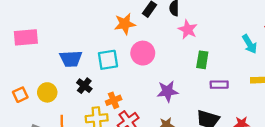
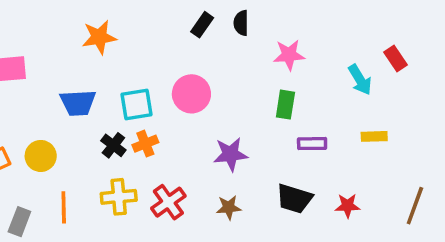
orange star: (125, 24) -> (99, 37), moved
pink star: (188, 29) -> (289, 55), moved, turned -30
black cross: (84, 86) -> (113, 145), moved
orange cross: (114, 100) -> (145, 144), moved

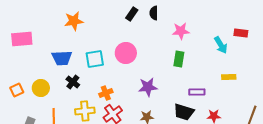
red rectangle: (395, 58) -> (241, 33), turned -48
orange cross: (145, 144) -> (106, 93), moved
purple rectangle: (312, 144) -> (197, 92), moved
black cross: (113, 145) -> (73, 82), moved

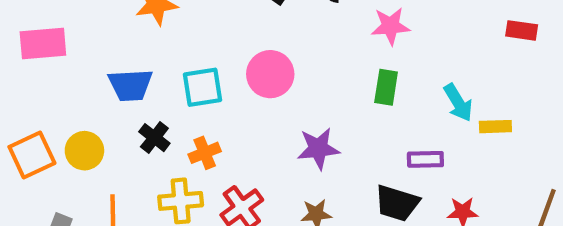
cyan arrow: (221, 45) -> (458, 103), moved
orange square: (17, 90) -> (32, 155), size x1.5
orange cross: (106, 93) -> (205, 153), moved

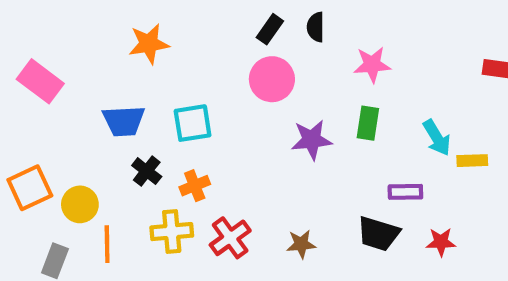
pink rectangle: (43, 44) -> (40, 81), turned 42
pink circle: (270, 74) -> (272, 79), moved
purple star: (318, 148) -> (312, 140), moved
yellow circle: (84, 151) -> (80, 204), moved

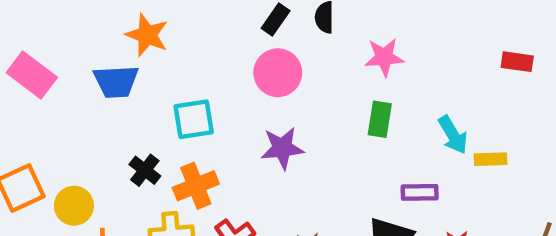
orange star: (149, 44) -> (147, 35), turned 30
blue trapezoid: (124, 121) -> (116, 82), moved
purple star: (312, 140) -> (282, 148), moved
orange cross: (195, 186) -> (196, 186), size x1.4

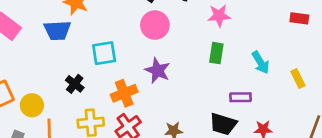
purple star: (282, 148) -> (158, 70), turned 30
yellow rectangle: (491, 159) -> (298, 79), moved, turned 66
orange cross: (196, 186) -> (124, 93), moved

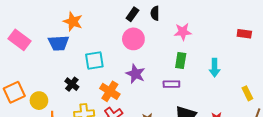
cyan arrow: (261, 62) -> (215, 68), turned 30
yellow rectangle: (298, 79) -> (247, 93), moved
orange cross: (124, 93) -> (110, 91), turned -36
purple rectangle: (240, 97) -> (171, 84), moved

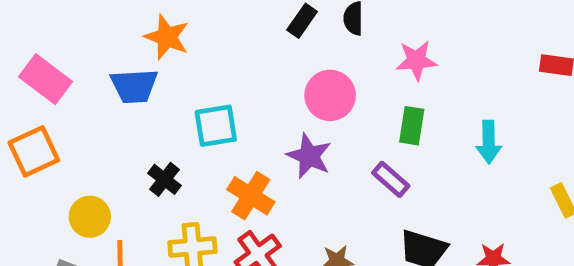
pink circle: (133, 39) -> (330, 95), moved
purple rectangle: (171, 84) -> (391, 179), turned 42
orange square: (14, 92) -> (34, 151), moved

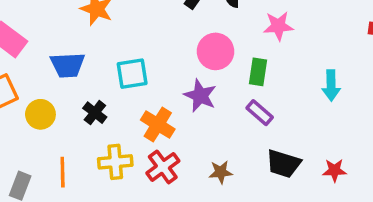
blue trapezoid: (134, 86) -> (68, 65), moved
green rectangle: (412, 126) -> (258, 72), moved
yellow circle: (90, 217) -> (40, 114), moved

